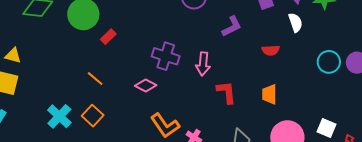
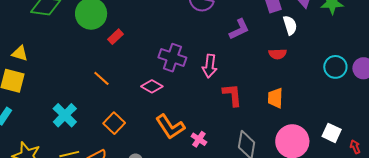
white semicircle: (295, 23) -> (290, 25), moved
orange square: (93, 116) -> (114, 123), moved

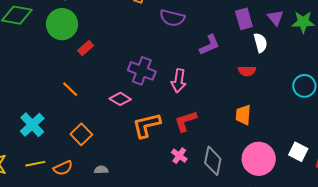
red L-shape: (232, 95) -> (186, 121), moved, turned -105
orange L-shape: (170, 127) -> (147, 125), moved, turned 108
pink cross: (199, 139) -> (179, 156), moved

